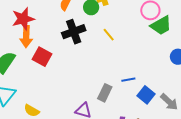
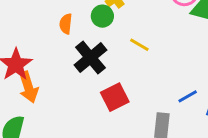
red square: (42, 57) -> (115, 97), moved, turned -36

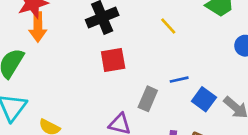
yellow line: (139, 45) -> (168, 26), moved

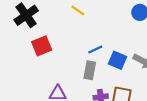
gray rectangle: (148, 99) -> (90, 70), moved

